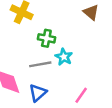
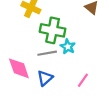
green cross: (46, 38) -> (53, 30), size x1.6

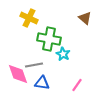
gray line: (47, 53) -> (34, 65), moved
blue triangle: (45, 78) -> (42, 83), turned 49

